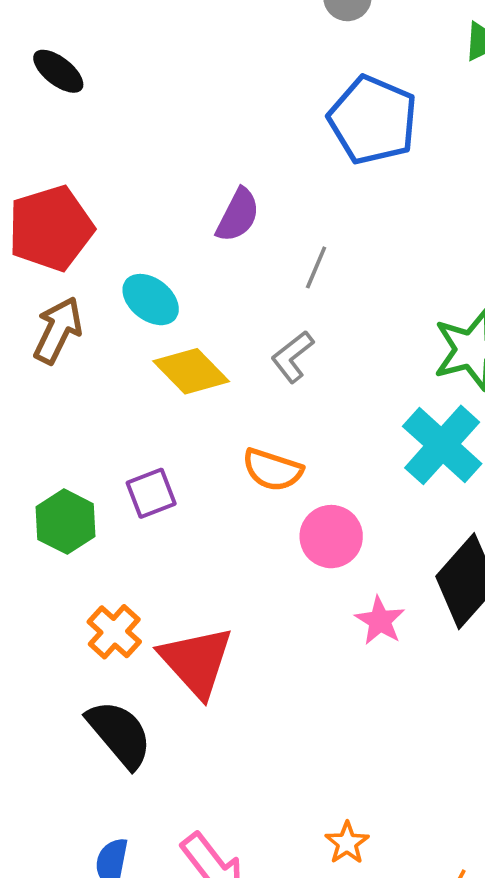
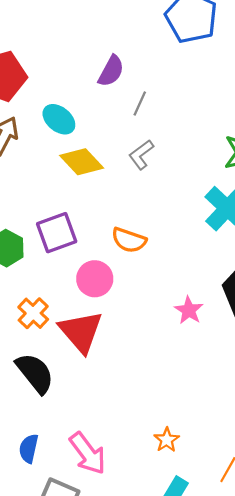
gray line: (316, 267) -> (140, 103), moved
orange semicircle: (272, 470) -> (129, 240), moved
purple square: (151, 493) -> (57, 233), size x1.4
pink circle: (331, 537) -> (95, 279), moved

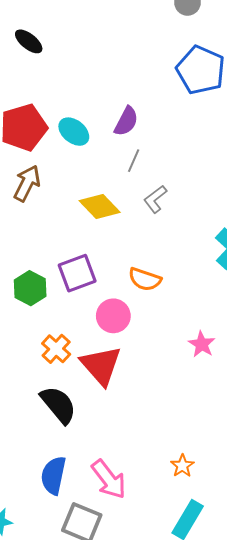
gray line: (140, 103) -> (134, 161), moved
cyan ellipse: (59, 119) -> (74, 132), moved
blue semicircle: (29, 449) -> (53, 475), size x1.4

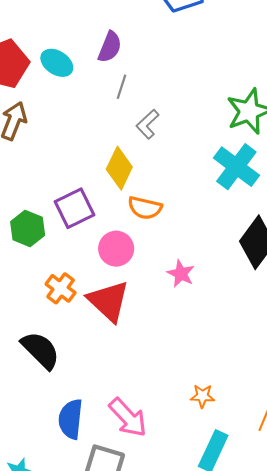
yellow diamond: (100, 207) -> (119, 168), moved, turned 75
pink star: (202, 344) -> (181, 274), moved
black semicircle: (58, 405) -> (40, 350), moved
orange star: (182, 466) -> (202, 396), turned -30

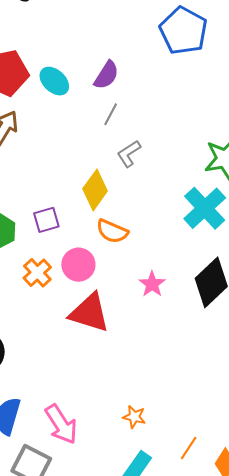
purple square: (75, 208) -> (46, 220), size x0.7
pink star: (181, 274) -> (152, 284), moved
orange cross: (61, 288) -> (37, 273), moved
red triangle: (108, 301) -> (89, 313), moved, turned -36

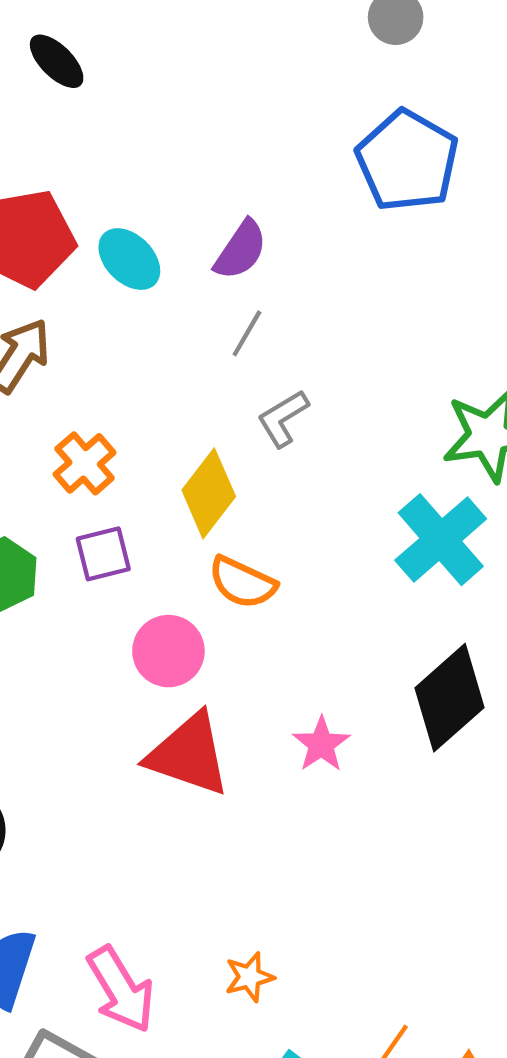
orange cross: (37, 273) -> (85, 463), moved
pink star: (152, 284) -> (321, 744), moved
orange star: (134, 417) -> (249, 977), moved, turned -30

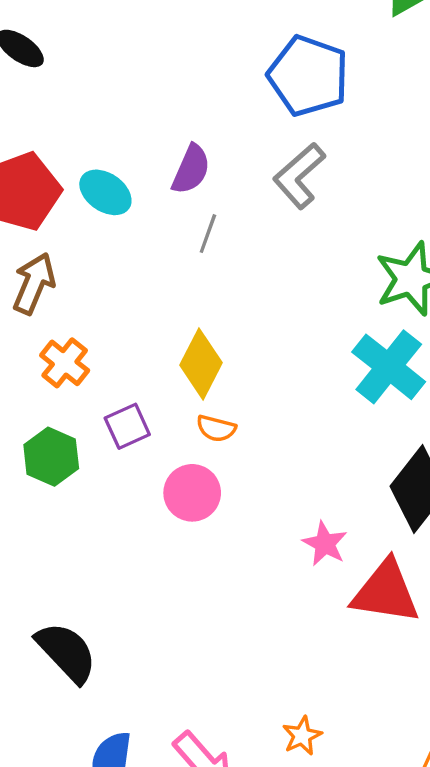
gray L-shape: (283, 418) -> (299, 176), moved, size x1.4
orange cross: (85, 463) -> (65, 363), moved
orange semicircle: (242, 582) -> (216, 428), moved, size x0.7
red triangle: (189, 754) -> (386, 592), moved

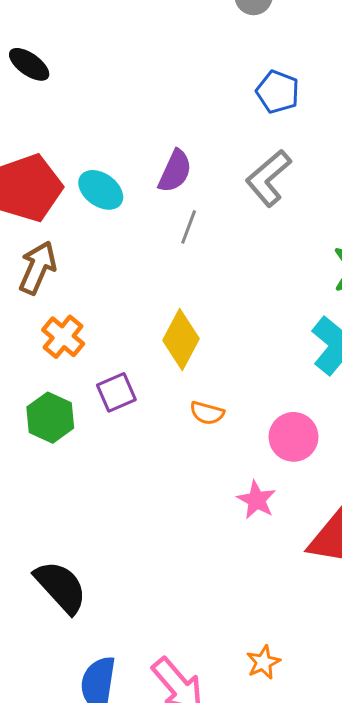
blue pentagon: (308, 76) -> (278, 92), size x0.6
orange semicircle: (216, 428) -> (207, 413), moved
pink circle: (192, 493) -> (293, 437), moved
pink star: (325, 544) -> (257, 500), moved

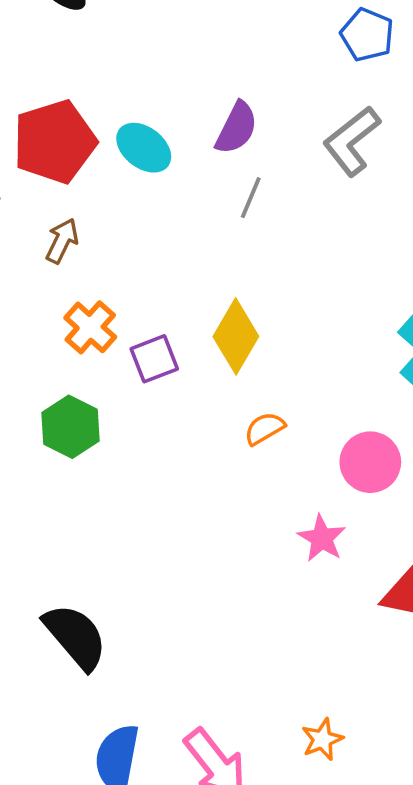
brown arrow: (38, 268) -> (62, 241), size x0.7
purple square: (116, 392) -> (154, 359), moved
orange semicircle: (207, 413) -> (265, 428), turned 132

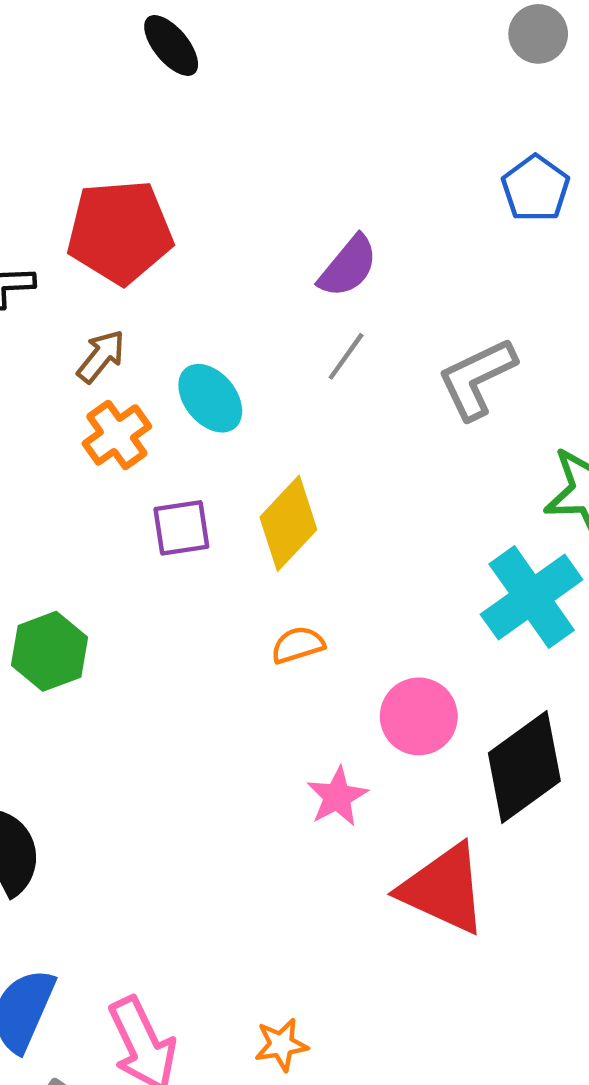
gray L-shape: (352, 141) -> (477, 378), moved
cyan ellipse: (144, 148) -> (210, 398), moved
orange cross: (90, 327) -> (117, 435), moved
green hexagon: (70, 427) -> (49, 651), moved

